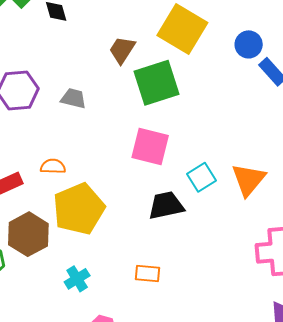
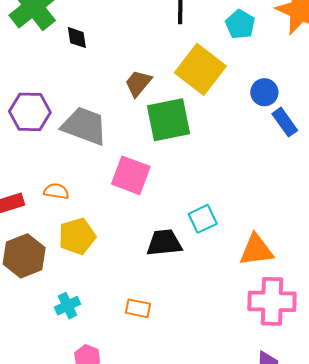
gray trapezoid: (74, 98) -> (84, 126), size x1.8
pink square: (150, 146) -> (131, 175), moved
orange triangle: (249, 180) -> (256, 250), moved, turned 36
yellow pentagon: (79, 209) -> (77, 236), size x0.7

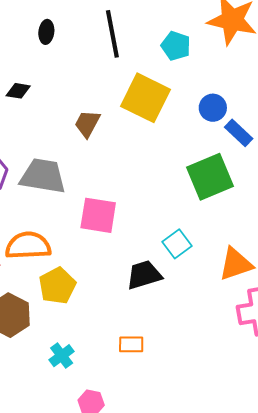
black diamond: (77, 38) -> (18, 91), turned -60
green square: (169, 120) -> (210, 177), moved
orange semicircle: (56, 191) -> (28, 246), size x1.8

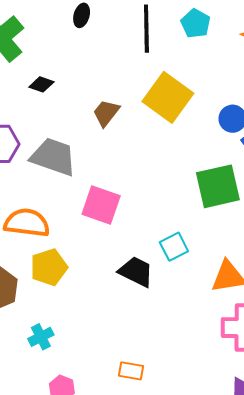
cyan pentagon: (176, 46) -> (196, 24), moved
black diamond: (18, 91) -> (41, 84), moved
black trapezoid: (144, 275) -> (136, 272), turned 33
orange rectangle: (131, 344) -> (131, 371), moved

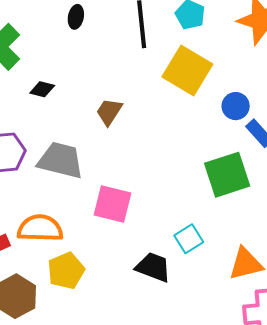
yellow square: (168, 97) -> (187, 71), moved

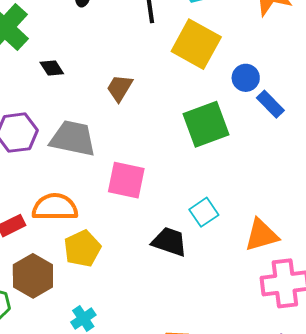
black diamond: (42, 89) -> (52, 68), turned 45
green square: (227, 175) -> (206, 124), moved

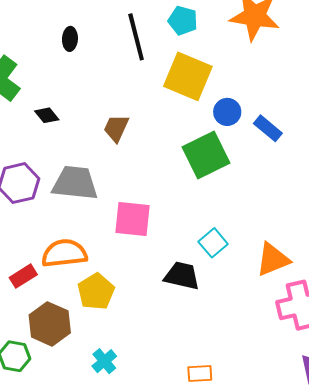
blue circle: (246, 78) -> (227, 112), moved

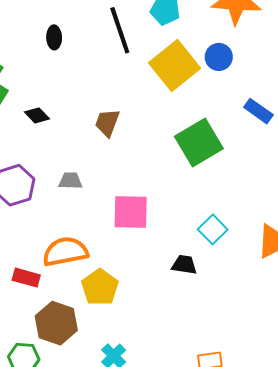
yellow square: (188, 76) -> (175, 66), turned 33
blue circle: (227, 112) -> (219, 57), moved
gray trapezoid: (75, 183) -> (70, 181), size x0.5
red rectangle: (23, 276) -> (26, 278), turned 52
black trapezoid: (182, 276) -> (184, 265), size x0.7

